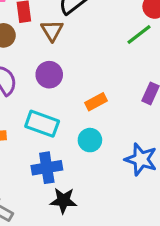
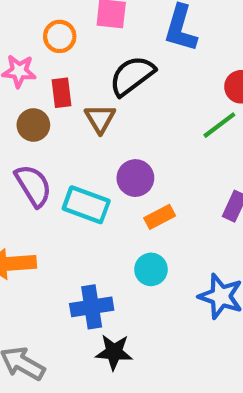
purple circle: (49, 75) -> (135, 178), moved
cyan rectangle: (42, 124) -> (86, 205), moved

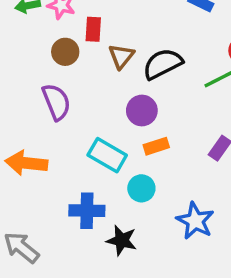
black semicircle: (132, 76) -> (163, 64), moved
cyan rectangle: (86, 205) -> (107, 155), moved
black star: (114, 352) -> (122, 240), moved

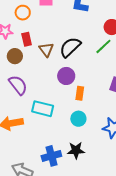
orange rectangle: (156, 146) -> (80, 93), turned -48
cyan rectangle: (107, 155) -> (43, 109), moved
blue cross: (87, 211) -> (51, 156), moved

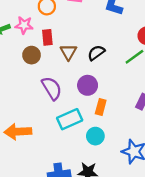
black semicircle: (70, 47) -> (96, 53), size x0.7
purple semicircle: (18, 85) -> (52, 88), moved
cyan rectangle: (43, 109) -> (70, 119), moved, turned -45

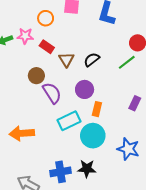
red rectangle: (47, 37) -> (47, 47), turned -48
brown circle: (32, 55) -> (36, 76), moved
cyan circle: (95, 136) -> (93, 136), size x1.5

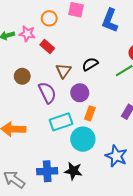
brown triangle: (66, 60) -> (63, 71), moved
brown circle: (36, 76) -> (22, 76), moved

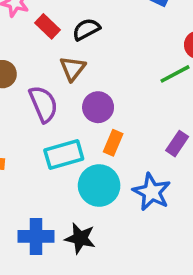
black semicircle: (90, 64) -> (86, 29), moved
blue star: (116, 156) -> (152, 192), moved

